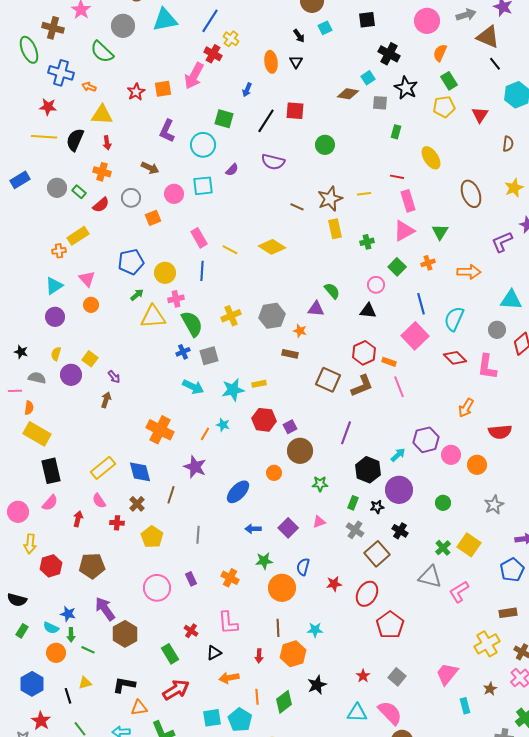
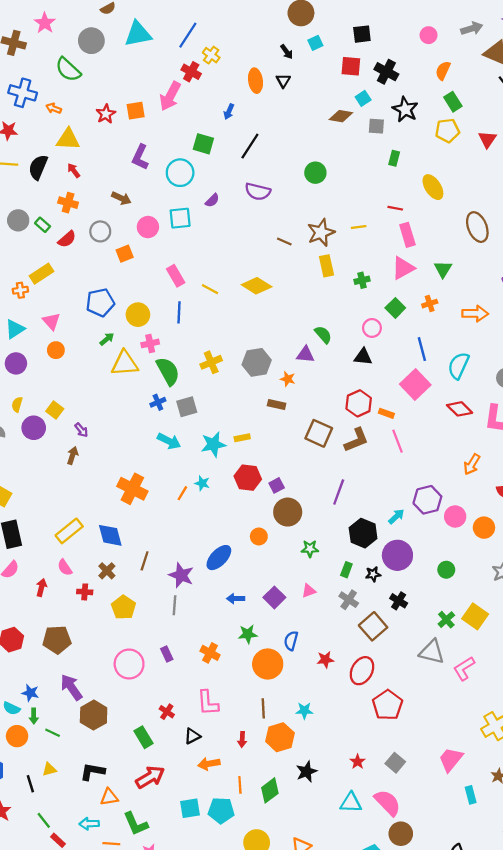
pink circle: (427, 21) -> (429, 35), size x0.6
red square: (295, 111) -> (351, 66), moved
red arrow: (107, 143) -> (74, 170), turned 152
purple star: (195, 467) -> (181, 575), moved
cyan pentagon: (240, 720) -> (221, 810), turned -30

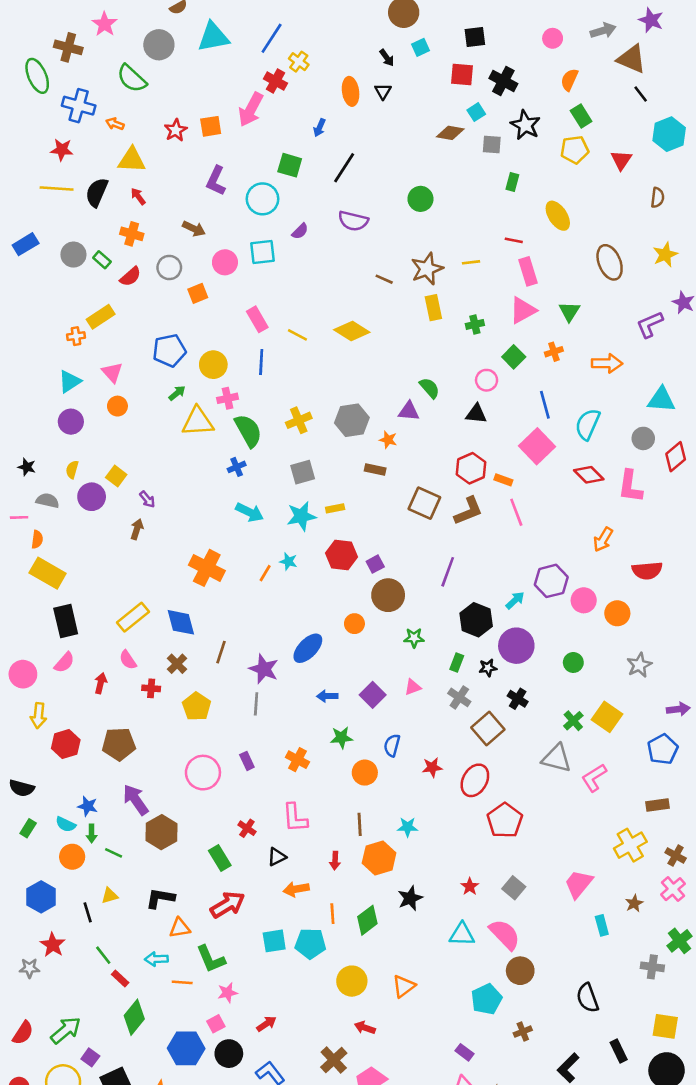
gray square: (187, 407) -> (303, 472), moved
orange circle: (268, 664) -> (365, 773), size x0.7

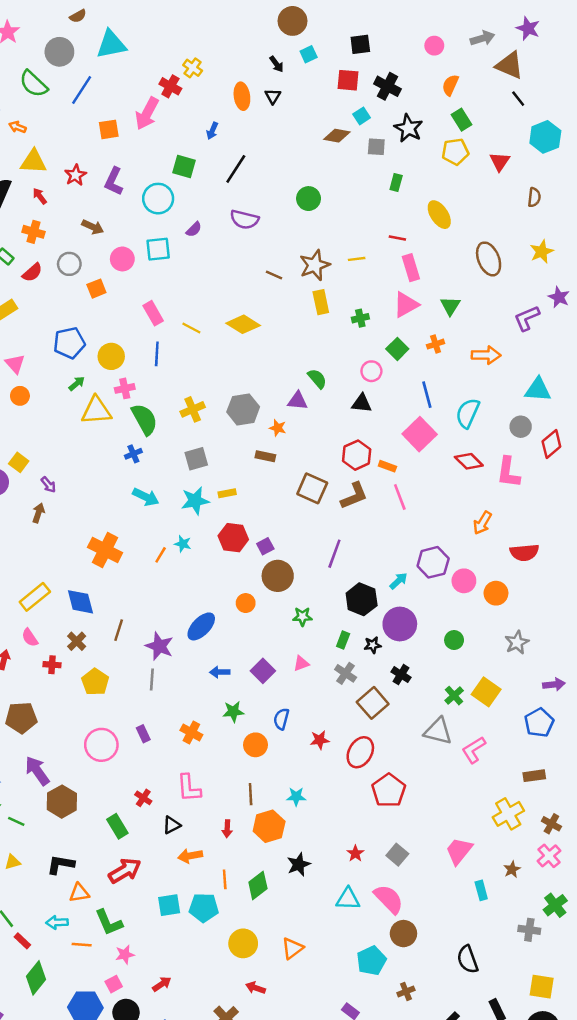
blue line: (272, 38) -> (82, 90), moved
red star: (176, 130) -> (75, 175), moved

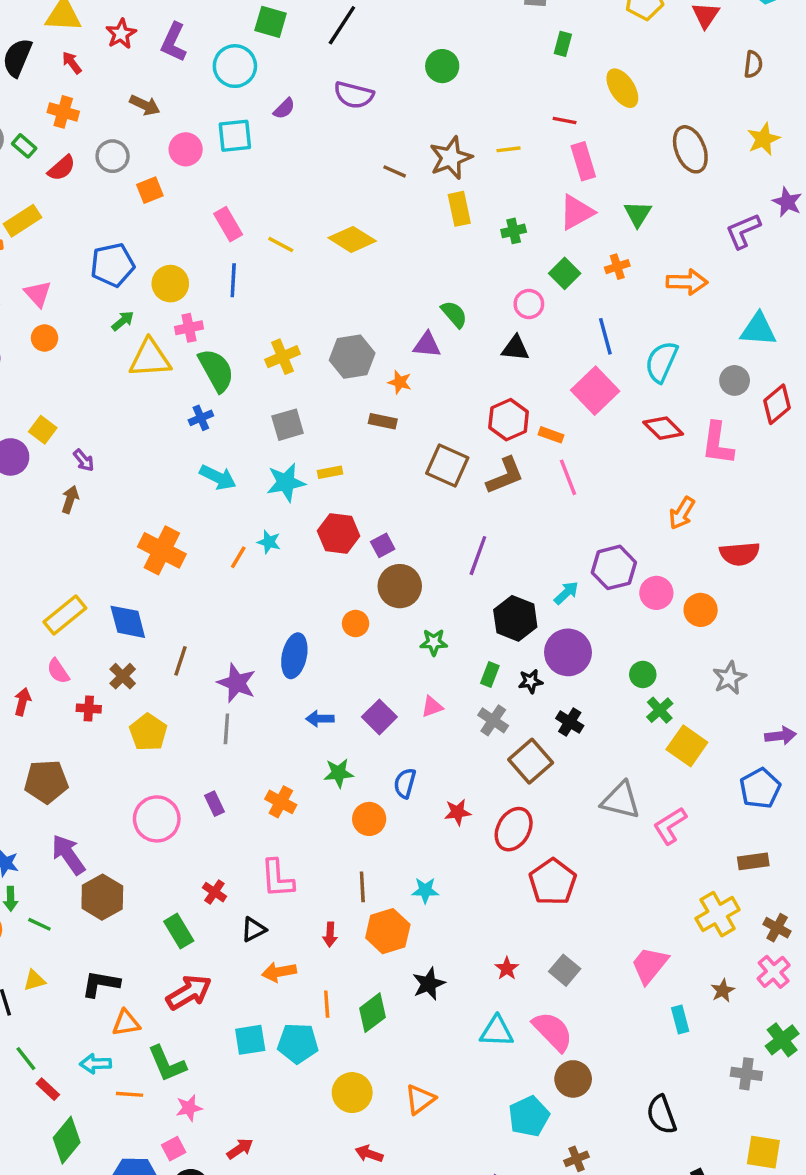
blue ellipse: (201, 626) -> (294, 656), turned -32
green cross: (454, 696) -> (660, 710), moved

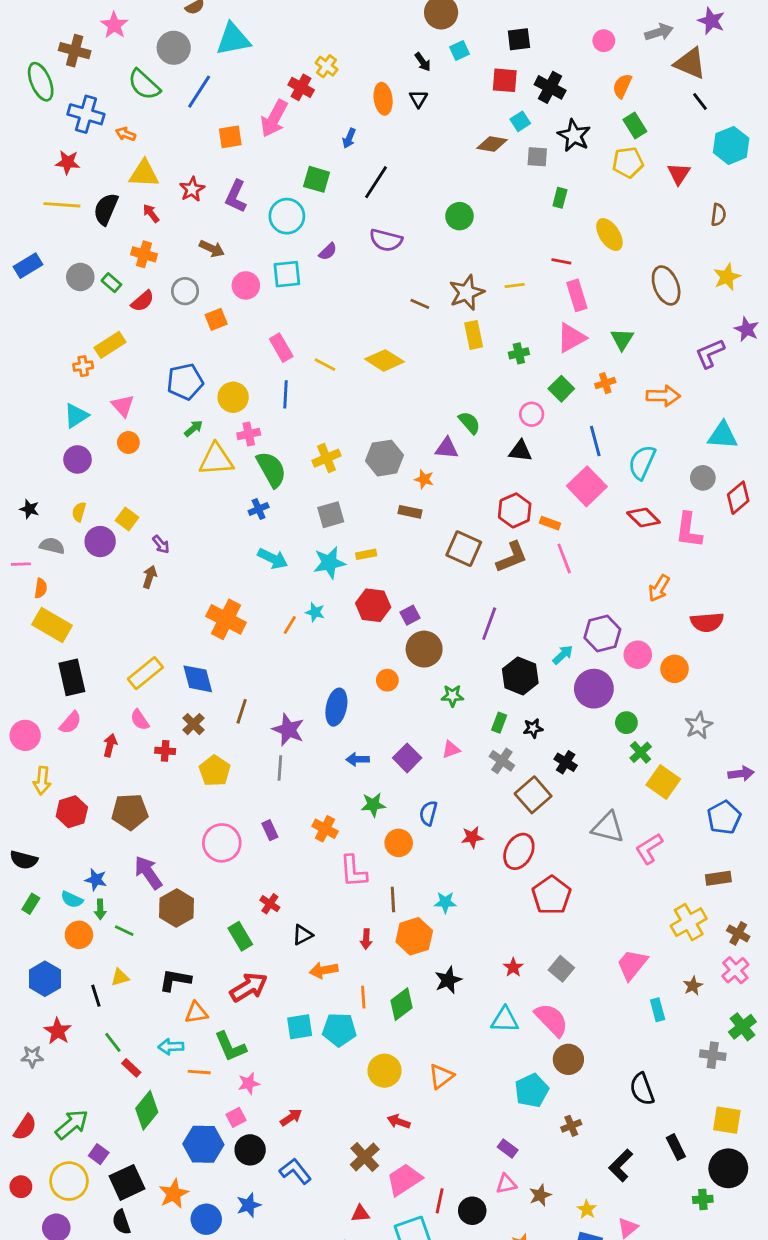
purple circle: (568, 652) -> (594, 689), moved
pink L-shape: (277, 878) -> (353, 871), moved

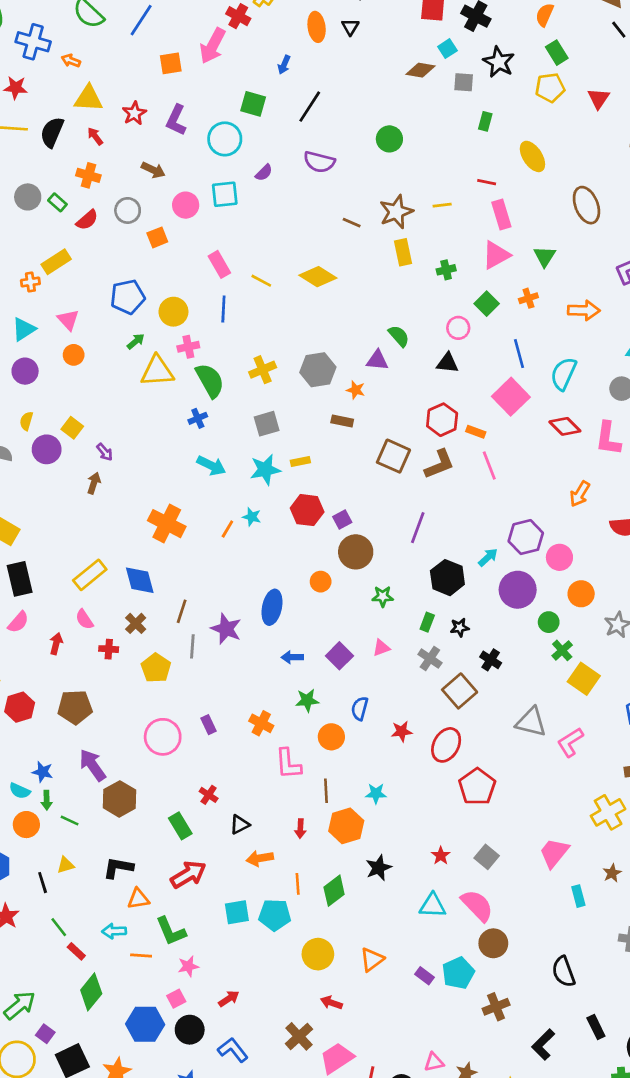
orange circle: (675, 669) -> (581, 594), moved
gray line: (280, 768) -> (192, 646), moved
brown cross: (571, 1126) -> (496, 1007), size x1.4
purple rectangle: (508, 1148) -> (425, 976), moved

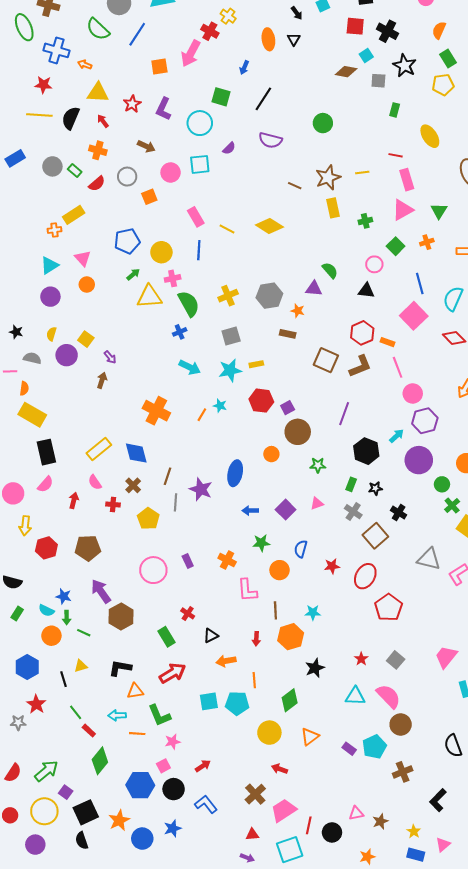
pink circle: (559, 557) -> (413, 394), moved
green diamond: (334, 891) -> (290, 700), moved

